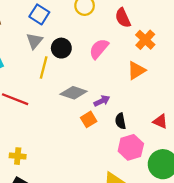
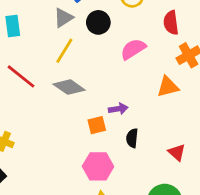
black circle: (61, 48) -> (98, 22), moved
gray diamond: (74, 93) -> (69, 87), moved
pink hexagon: (131, 147) -> (98, 166), moved

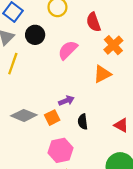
gray diamond: (69, 87) -> (24, 115), moved

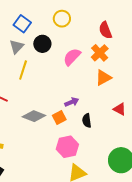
red semicircle: (93, 22) -> (105, 30), moved
orange cross: (113, 45) -> (100, 53), moved
red triangle: (121, 125) -> (120, 109), moved

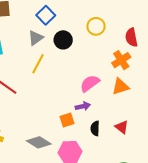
yellow circle: (62, 19) -> (96, 26), moved
pink semicircle: (72, 57) -> (90, 83), moved
red triangle: (120, 109) -> (122, 127), moved
gray diamond: (34, 116) -> (39, 142), moved

